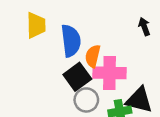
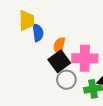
blue semicircle: (71, 41) -> (38, 33), moved, size x0.7
orange semicircle: (93, 56) -> (59, 46), moved

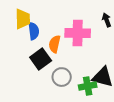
pink cross: (85, 58) -> (78, 33), moved
black square: (59, 61) -> (41, 59), moved

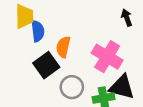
pink cross: (78, 33) -> (107, 57), moved, turned 30

